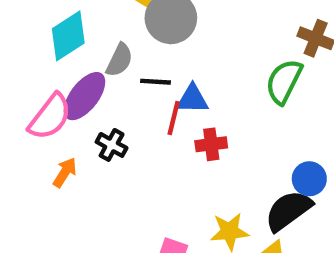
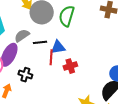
gray semicircle: (119, 60) -> (22, 36), turned -140
green semicircle: (284, 82) -> (67, 16), moved

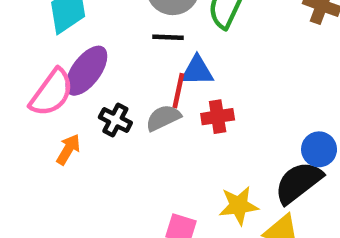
gray semicircle: (22, 36) -> (163, 118), moved
black line: (40, 42) -> (168, 37), moved

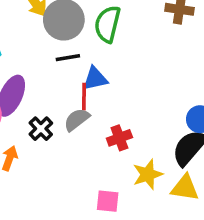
red cross: (218, 117) -> (119, 138), moved
black cross: (115, 120) -> (41, 129), turned 30

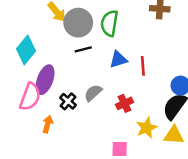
blue triangle: (95, 79) -> (118, 59), moved
red line: (84, 97) -> (143, 66), moved

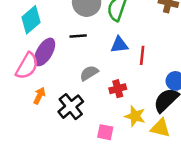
black line: (83, 49) -> (78, 36), moved
black cross: (68, 101) -> (71, 107), moved, size x1.5
yellow star: (147, 128) -> (135, 116), turned 30

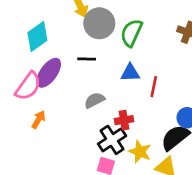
black cross: (71, 107) -> (112, 140), moved

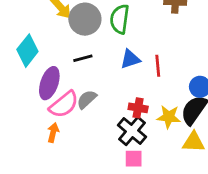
pink semicircle: (28, 86) -> (64, 104), moved, turned 32
gray semicircle: (95, 100) -> (87, 99), moved
red cross: (124, 120) -> (138, 108), turned 36
yellow star: (140, 152) -> (169, 117), moved

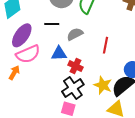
blue triangle: (130, 59) -> (59, 54), moved
gray semicircle: (87, 99) -> (75, 34), moved
red cross: (138, 108) -> (75, 66), moved

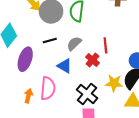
pink semicircle: (28, 54) -> (48, 88), moved, turned -45
blue triangle: (59, 54) -> (65, 66), turned 49
red cross: (75, 66) -> (92, 60), moved, turned 32

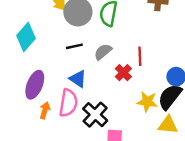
purple ellipse: (25, 59) -> (35, 85), moved
blue triangle: (65, 66) -> (78, 79), moved
black cross: (87, 94) -> (95, 115), moved

